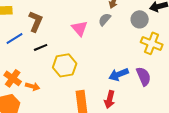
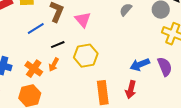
pink triangle: (80, 28) -> (83, 20), moved
black line: (41, 47) -> (58, 45), moved
orange arrow: (33, 86) -> (54, 65), moved, turned 104

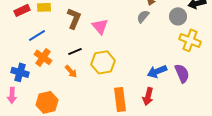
blue line: (36, 29) -> (37, 35), moved
orange arrow: (54, 65) -> (71, 71), turned -72
orange cross: (34, 69) -> (43, 57), moved

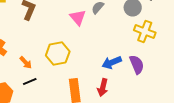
pink triangle: (100, 26) -> (78, 17), moved
black line: (75, 51) -> (30, 81), moved

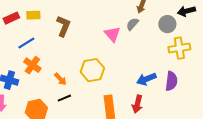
yellow cross: (145, 31) -> (179, 48), turned -30
purple semicircle: (137, 64) -> (171, 81), turned 30

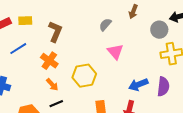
gray semicircle: (132, 24) -> (105, 25), moved
pink triangle: (112, 34) -> (115, 52), moved
orange cross: (32, 65) -> (49, 61), moved

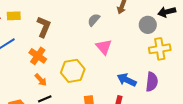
blue arrow: (138, 85) -> (127, 80), turned 48

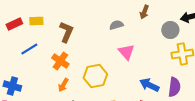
gray semicircle: (94, 20) -> (116, 25), turned 32
orange arrow: (41, 80) -> (63, 85), turned 72

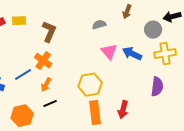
blue line: (29, 49) -> (23, 75), moved
yellow hexagon: (95, 76) -> (90, 85), moved
blue arrow: (149, 85) -> (132, 54), moved

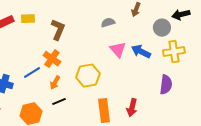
yellow hexagon: (90, 85) -> (88, 76), moved

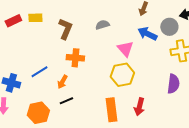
gray semicircle: (108, 23) -> (102, 25), moved
blue arrow: (141, 52) -> (147, 34), moved
orange cross: (52, 59) -> (75, 58), moved, turned -30
yellow hexagon: (88, 76) -> (122, 75), moved

